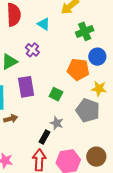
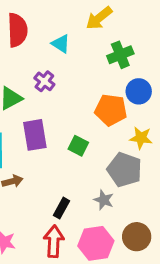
gray star: (57, 123) -> (104, 200), moved

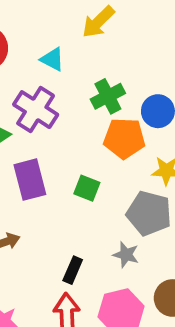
green cross: (120, 55) -> (108, 96), moved
purple cross: (44, 81) -> (36, 110), size x1.6

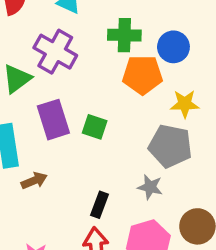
green cross: (108, 96) -> (124, 35), turned 32
green square: (87, 188) -> (95, 127), moved

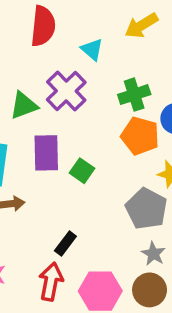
green cross: (124, 35) -> (134, 95), turned -36
gray star: (150, 187) -> (153, 254), moved

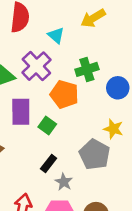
orange pentagon: (140, 136) -> (64, 94), moved
black rectangle: (65, 244) -> (49, 164), moved
gray star: (153, 254) -> (64, 182), moved

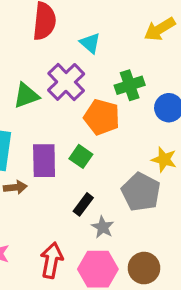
yellow arrow: (93, 18) -> (160, 29), moved
purple rectangle: (21, 112) -> (44, 161), moved

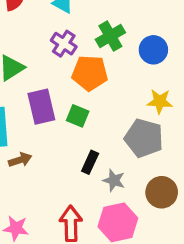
purple cross: (66, 82) -> (64, 44), moved, size x0.7
purple rectangle: (44, 161) -> (41, 107), moved
brown circle: (144, 268) -> (162, 192), moved

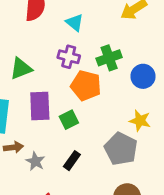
purple cross: (64, 44) -> (69, 57), turned -30
green square: (78, 116) -> (69, 120), turned 30
gray star: (114, 180) -> (35, 161), moved

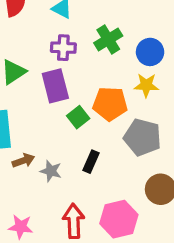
orange pentagon: (86, 86) -> (110, 104), moved
purple rectangle: (40, 106) -> (55, 86), moved
yellow star: (140, 121) -> (146, 85), moved

